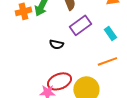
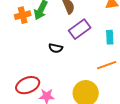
cyan rectangle: (110, 33) -> (110, 37), turned 32
red ellipse: (59, 81) -> (28, 85), moved

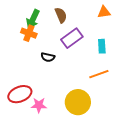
orange cross: (23, 15) -> (29, 33), moved, turned 35

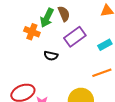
green arrow: (33, 19) -> (47, 18), moved
cyan rectangle: (102, 46) -> (105, 45), turned 64

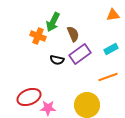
brown semicircle: (64, 14) -> (73, 34), moved
purple rectangle: (75, 37) -> (80, 54), moved

